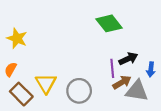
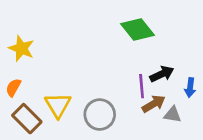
gray triangle: (137, 91) -> (173, 115), size x0.6

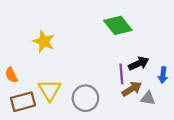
yellow star: (21, 48) -> (44, 41), moved
orange semicircle: (13, 88) -> (11, 75), turned -56
brown rectangle: (27, 119) -> (23, 102), turned -60

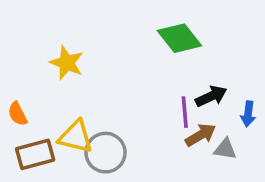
yellow triangle: (50, 90) -> (76, 137), turned -45
gray circle: (85, 98) -> (106, 153), moved

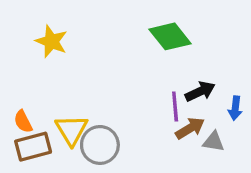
yellow star: (67, 63) -> (51, 41), moved
orange semicircle: (18, 114) -> (23, 122), moved
yellow triangle: (76, 137) -> (71, 130), turned 45

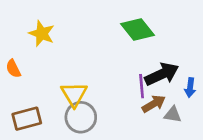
black arrow: (200, 92) -> (162, 74), size x1.4
orange semicircle: (23, 122) -> (13, 69), moved
yellow triangle: (71, 130) -> (74, 94), moved

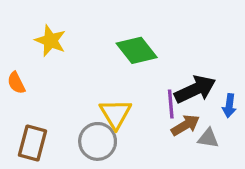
green diamond: (138, 29) -> (137, 50), moved
yellow triangle: (74, 94) -> (115, 114), moved
brown rectangle: (27, 119) -> (33, 143), turned -60

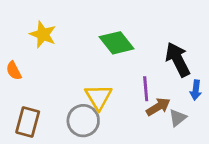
black arrow: (195, 89) -> (178, 59), moved, turned -92
gray triangle: (208, 138) -> (178, 118), turned -48

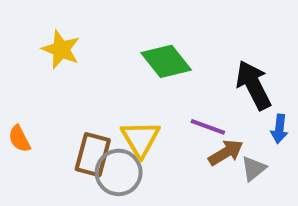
orange semicircle: (14, 71) -> (19, 139), moved
purple line: (146, 89) -> (208, 127), turned -65
brown rectangle: (28, 122) -> (93, 155), moved

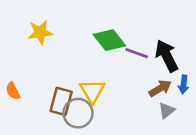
yellow star: (61, 49) -> (40, 32), turned -30
purple line: (208, 127) -> (137, 53), moved
brown arrow: (226, 153) -> (160, 88), moved

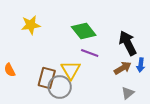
purple line: (137, 53) -> (90, 53), moved
gray triangle: (167, 111) -> (128, 93), moved

